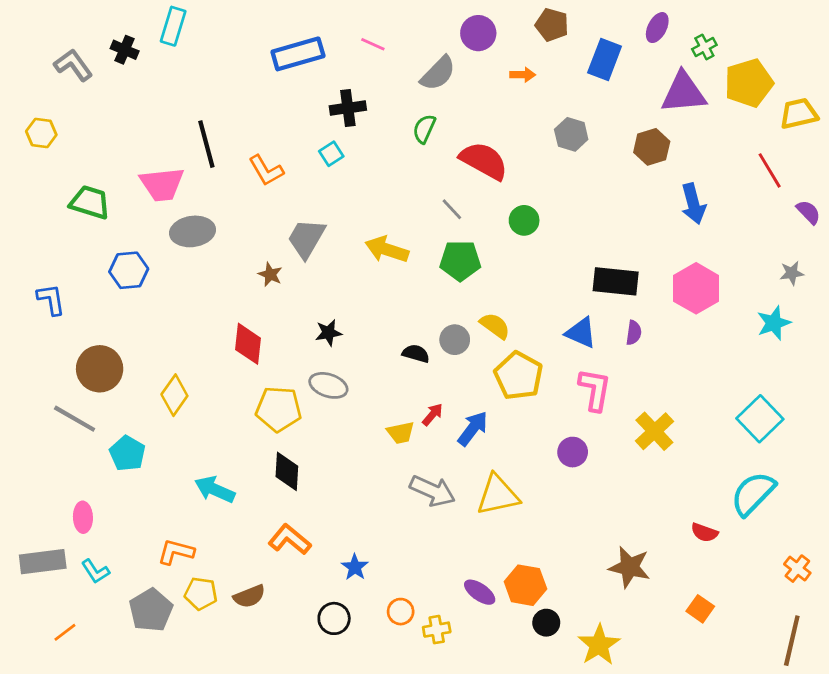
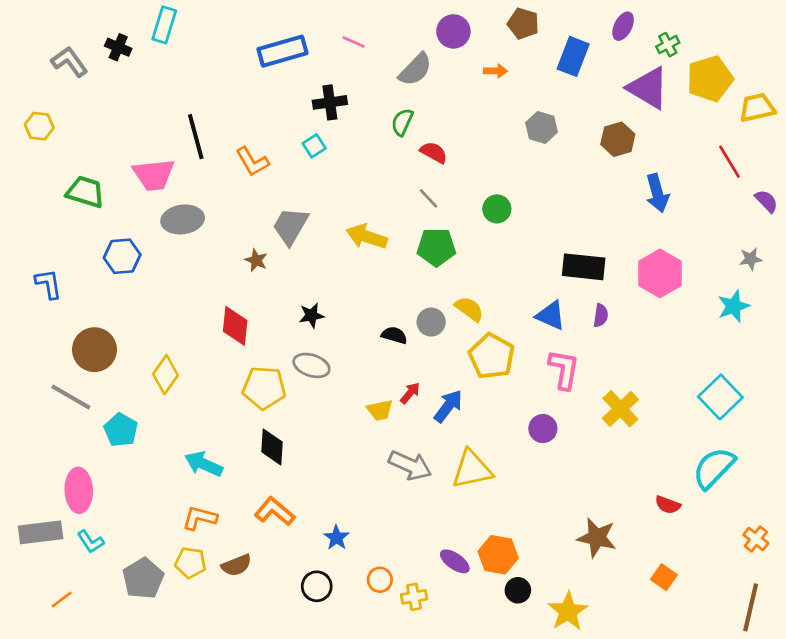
purple triangle: (684, 93) -> (648, 88), turned 36
red semicircle: (484, 161) -> (434, 152), moved, size x0.6
pink ellipse: (83, 517) -> (79, 490), size x1.5
orange L-shape: (176, 552) -> (200, 518), moved

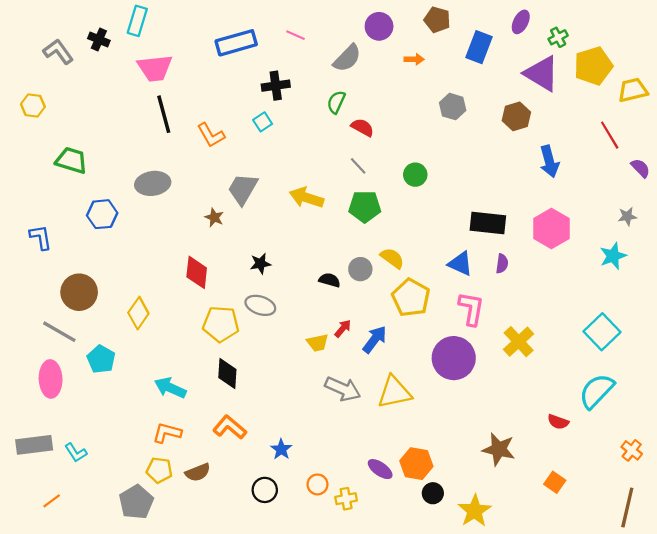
pink trapezoid: (154, 175) -> (155, 68), moved
purple circle: (543, 429) -> (454, 358), size x1.8
pink ellipse: (79, 490) -> (51, 379), moved
gray pentagon: (143, 578) -> (136, 502), moved

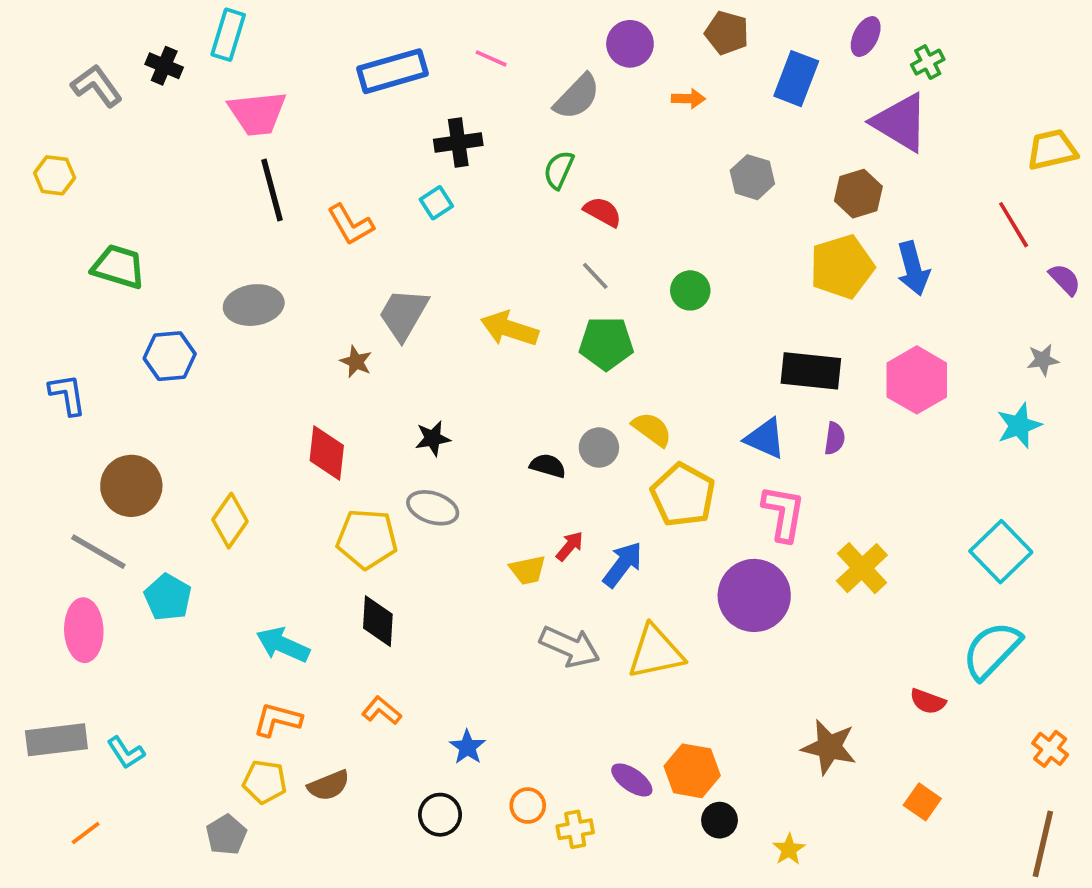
yellow pentagon: (593, 66) -> (842, 267), moved
orange L-shape: (230, 427) -> (382, 711), size x0.7
gray pentagon: (136, 502) -> (226, 835), size x0.7
yellow star: (475, 511) -> (789, 849), size x0.6

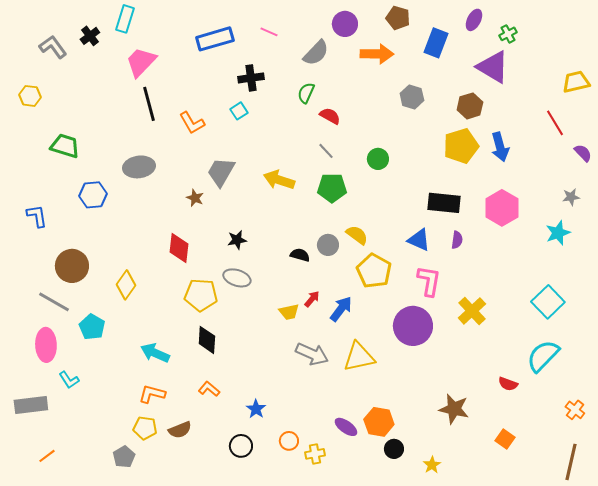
black cross: (164, 66) -> (90, 36), turned 30
orange arrow: (688, 99) -> (377, 54), size x1.8
pink trapezoid: (257, 113) -> (141, 62), turned 140
cyan L-shape: (126, 753) -> (69, 380), moved

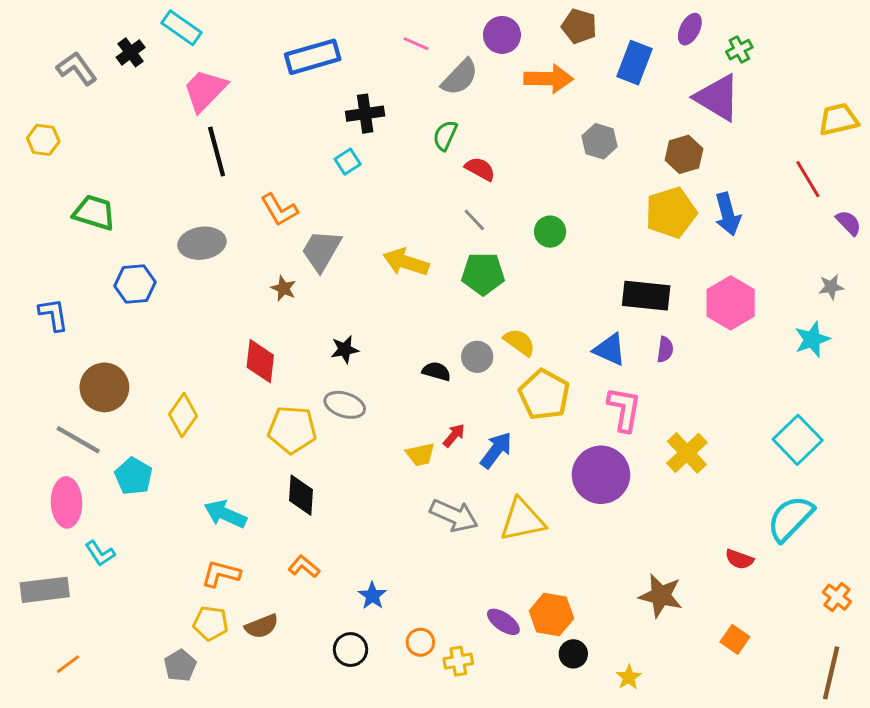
cyan rectangle: (125, 19) -> (182, 28), turned -72
pink line: (269, 32) -> (416, 44), moved
orange L-shape: (192, 123) -> (279, 210), moved

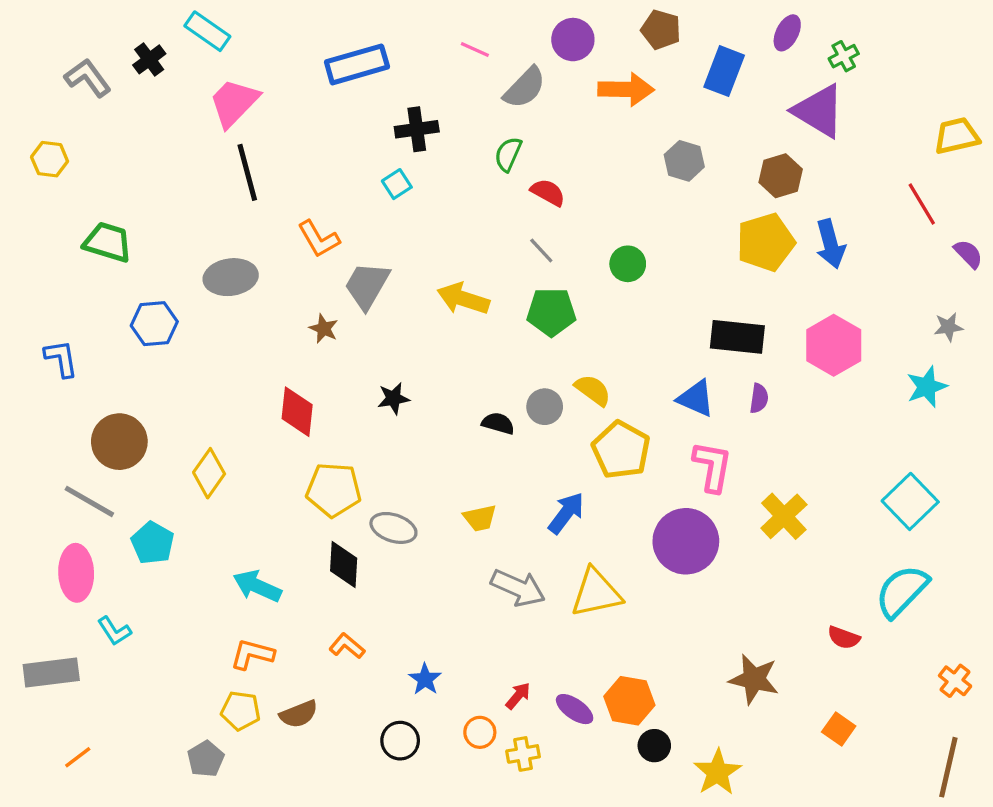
gray ellipse: (345, 405) -> (393, 528), moved
red arrow: (454, 435) -> (518, 696), moved
yellow star: (629, 677) -> (717, 772), size x1.6

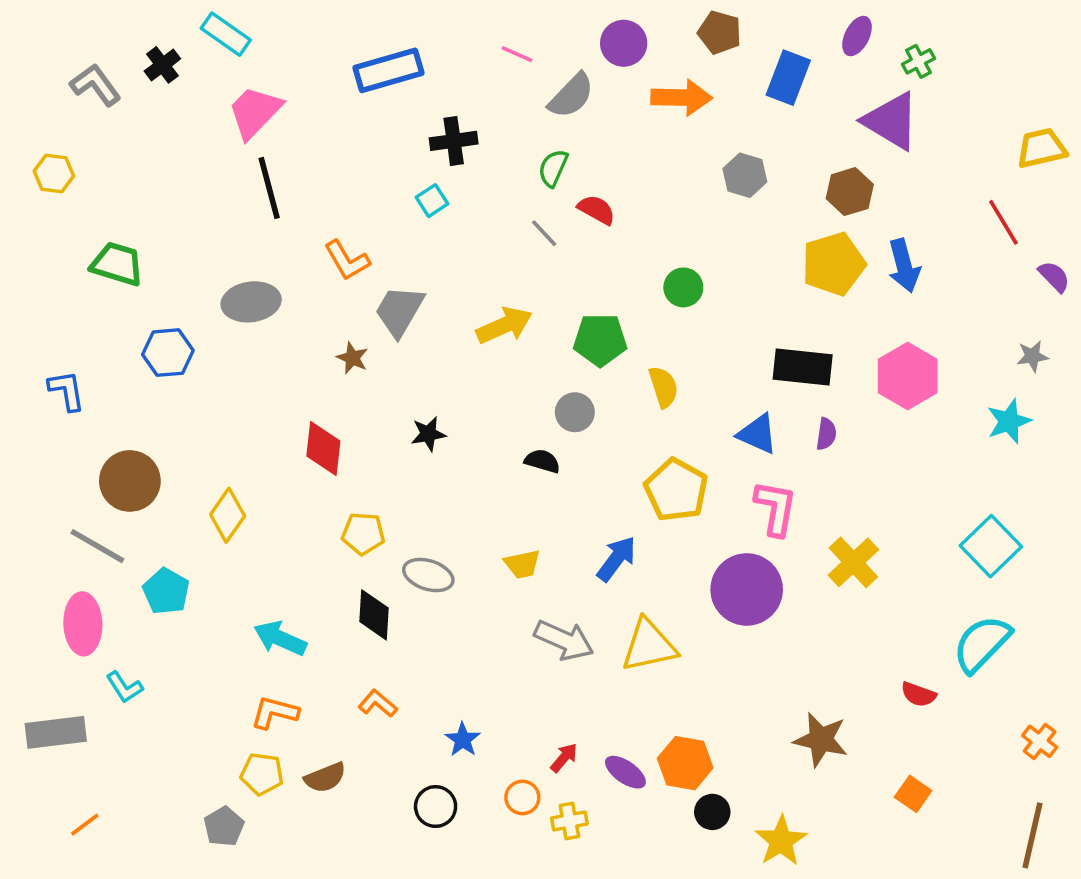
gray line: (541, 251) -> (544, 233), moved
yellow arrow: (463, 299) -> (504, 325), turned 138
yellow semicircle: (593, 390) -> (663, 387), moved, turned 36
gray circle: (545, 407) -> (575, 412), moved
yellow pentagon: (334, 490) -> (363, 533), size x0.7

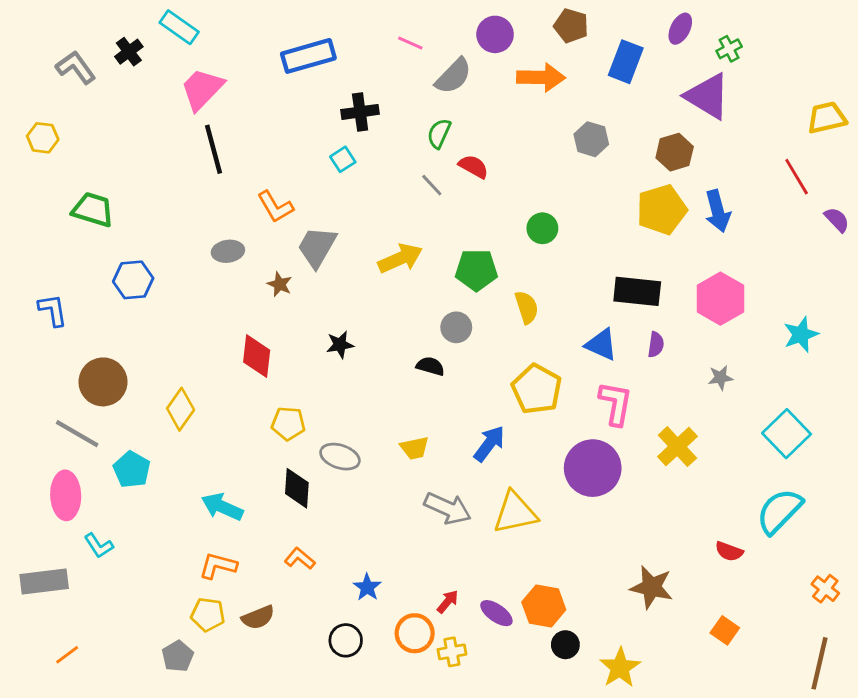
gray ellipse: (251, 302) -> (228, 251), moved, size x0.7
gray star: (1032, 356) -> (720, 378), moved
orange circle: (522, 797) -> (415, 633), size x1.4

